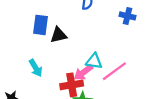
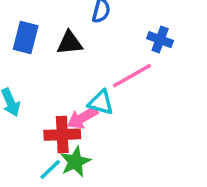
black triangle: (59, 35) -> (70, 43), moved
pink line: (114, 71) -> (132, 76), moved

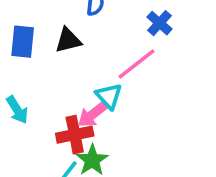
blue cross: (160, 40) -> (159, 23), turned 30
cyan triangle: (101, 103) -> (109, 96), turned 40

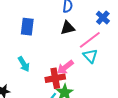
black triangle: (68, 40) -> (68, 28), moved
cyan triangle: (109, 96) -> (90, 56), moved

